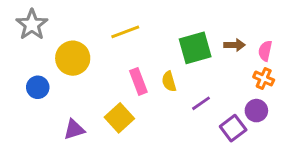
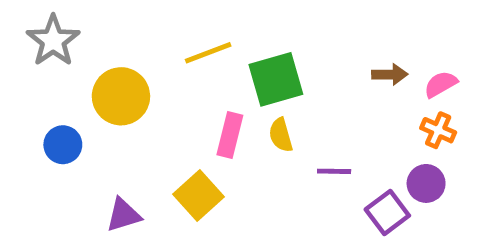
green square: (195, 48) -> (276, 79), moved
pink semicircle: (265, 51) -> (441, 84), turned 48
pink rectangle: (138, 81) -> (230, 135), turned 35
purple line: (201, 103) -> (334, 171), turned 36

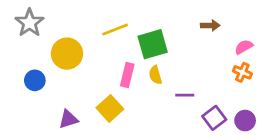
brown arrow: (390, 74) -> (210, 25), moved
purple circle: (426, 183) -> (245, 121), moved

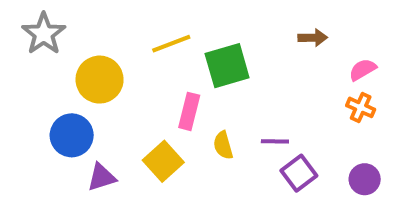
yellow semicircle: (155, 75) -> (223, 145), moved
blue circle: (35, 80) -> (72, 135), moved, size x1.4
purple square: (214, 118) -> (299, 173), moved

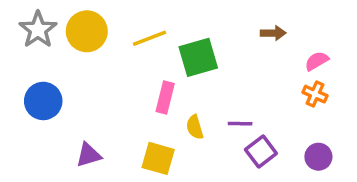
yellow circle: (100, 80) -> (87, 31), moved
blue circle: (72, 135) -> (43, 101), moved
yellow square: (163, 161) -> (158, 158), moved, turned -32

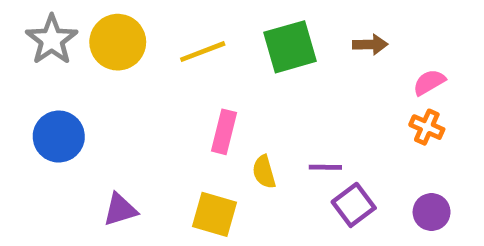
green square: (198, 57) -> (290, 47), moved

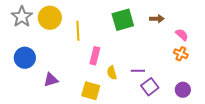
yellow line: (203, 52) -> (78, 31), moved, turned -72
pink semicircle: (429, 82) -> (182, 35), turned 72
purple triangle: (120, 210) -> (51, 80), moved

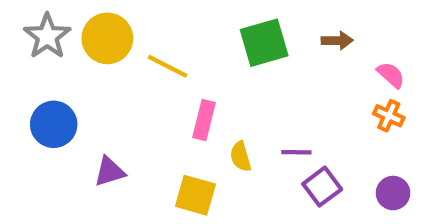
yellow line: (78, 31) -> (168, 66), turned -60

